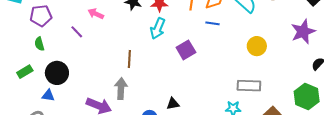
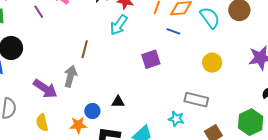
purple square: (186, 50) -> (151, 59), moved

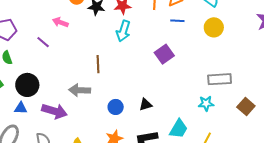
yellow circle: (212, 63) -> (214, 27), moved
gray arrow: (70, 76) -> (80, 90), moved, turned -85
purple arrow: (45, 89) -> (55, 111), moved
blue circle: (92, 111) -> (116, 107), moved

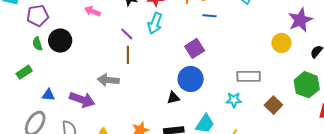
yellow circle: (214, 27) -> (281, 43), moved
purple line: (43, 42) -> (127, 34), moved
black circle: (27, 85) -> (60, 41), moved
blue circle: (116, 107) -> (191, 79), moved, size x1.6

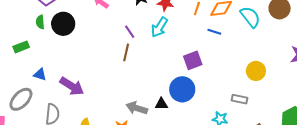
yellow circle: (281, 43) -> (256, 71), moved
gray rectangle: (249, 76) -> (239, 99), size x0.7
gray arrow: (108, 80) -> (137, 108), moved

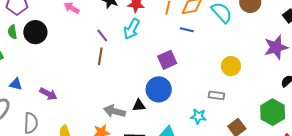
purple arrow: (72, 86) -> (48, 94), size x0.7

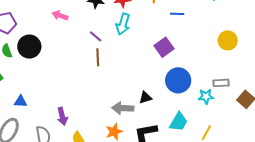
blue circle: (159, 89) -> (178, 80), moved
purple arrow: (48, 94) -> (62, 116), moved, turned 60
gray rectangle: (216, 95) -> (221, 83), moved

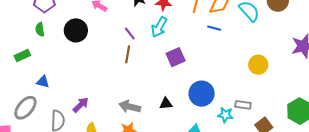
black circle: (29, 47) -> (76, 30), moved
purple square: (164, 47) -> (176, 57), moved
gray arrow: (123, 108) -> (130, 107), moved
purple arrow: (62, 116) -> (81, 105), turned -132

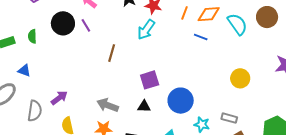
green semicircle: (40, 29) -> (32, 36), moved
purple line: (130, 33) -> (86, 25), moved
purple square: (176, 57) -> (150, 80), moved
gray rectangle: (243, 105) -> (229, 118), moved

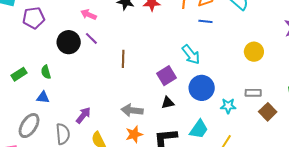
cyan arrow: (146, 30) -> (191, 55), moved, turned -60
green semicircle: (32, 36) -> (46, 72), moved

